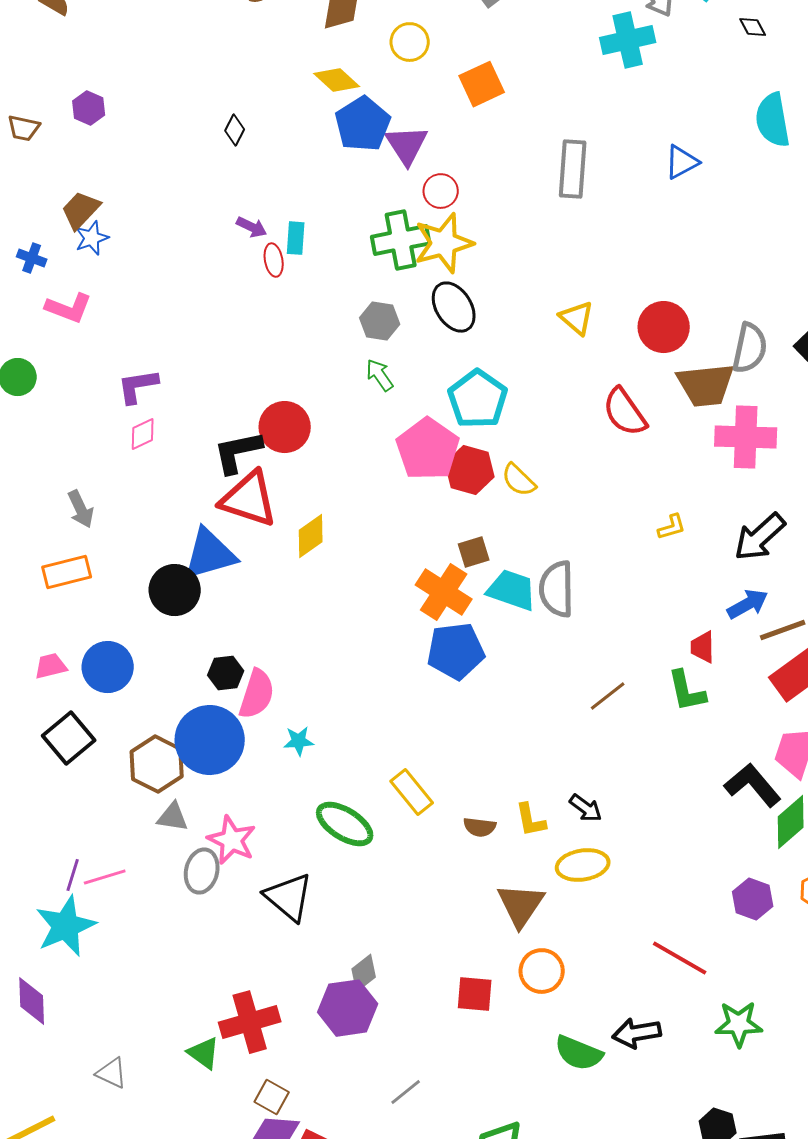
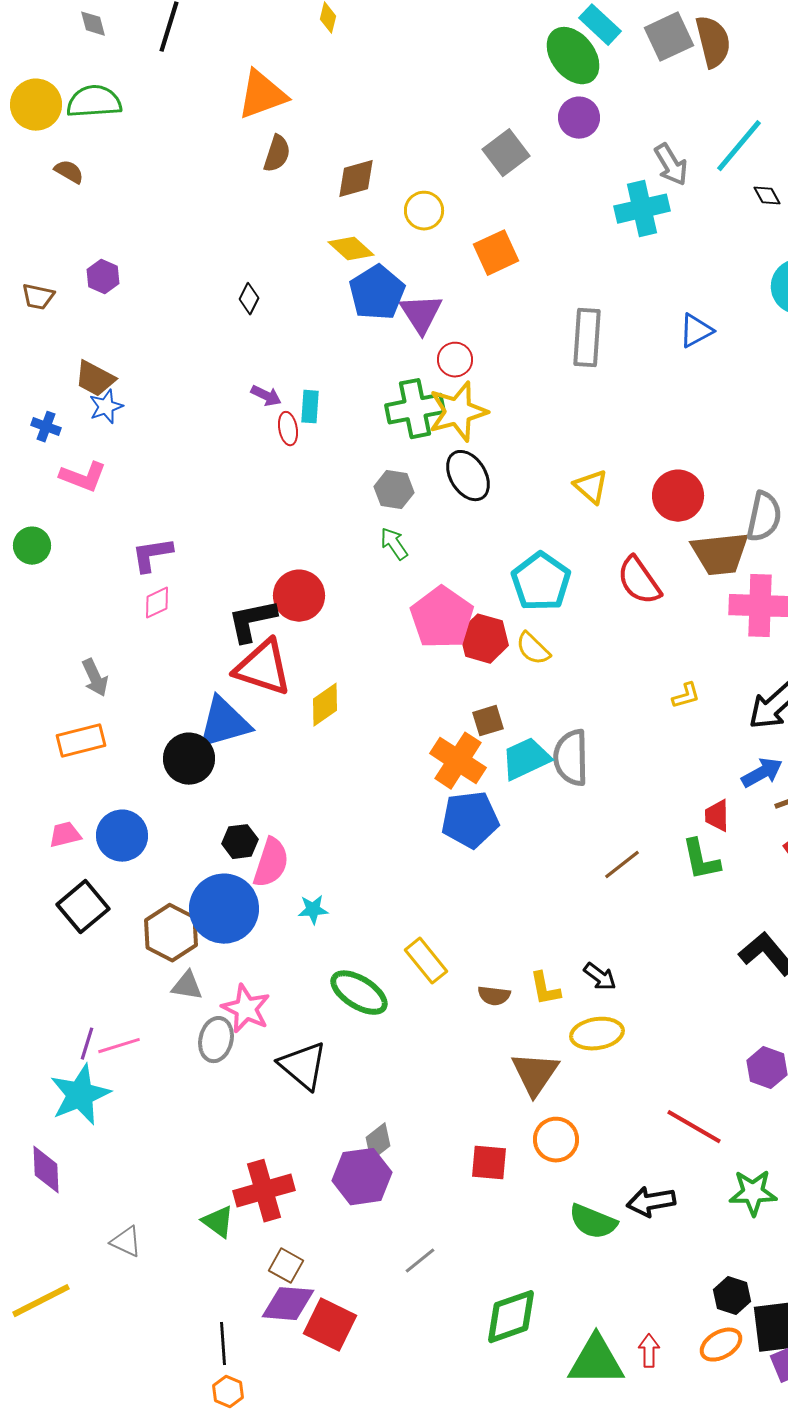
brown trapezoid: (81, 210) -> (95, 379), turned -105
cyan pentagon: (478, 399) -> (541, 582), moved
cyan trapezoid: (512, 590) -> (526, 759), turned -44

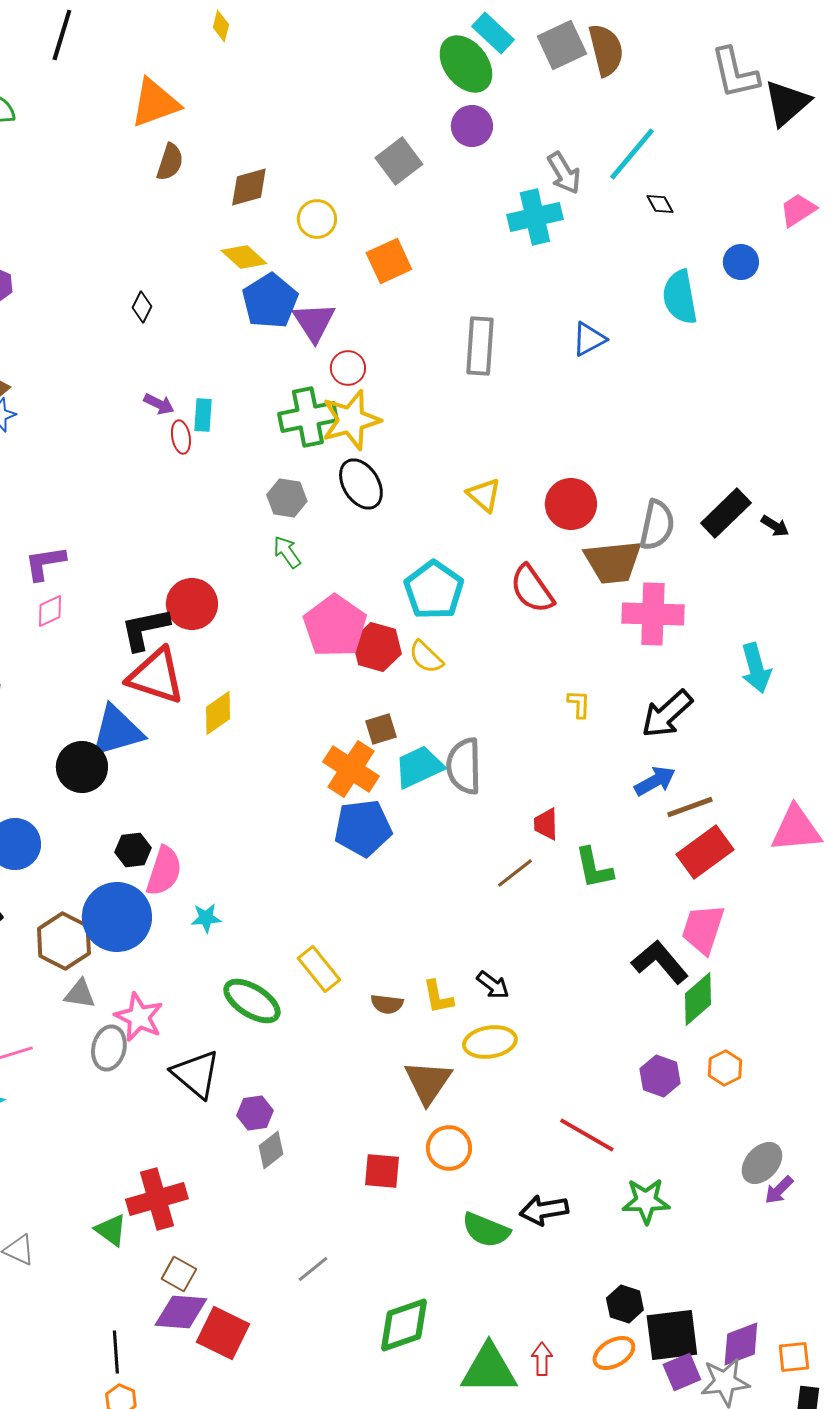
yellow L-shape: (686, 696) -> (579, 704), turned -72
red trapezoid: (717, 816) -> (546, 824), moved
purple hexagon: (362, 1177) -> (255, 1113), moved, size x0.6

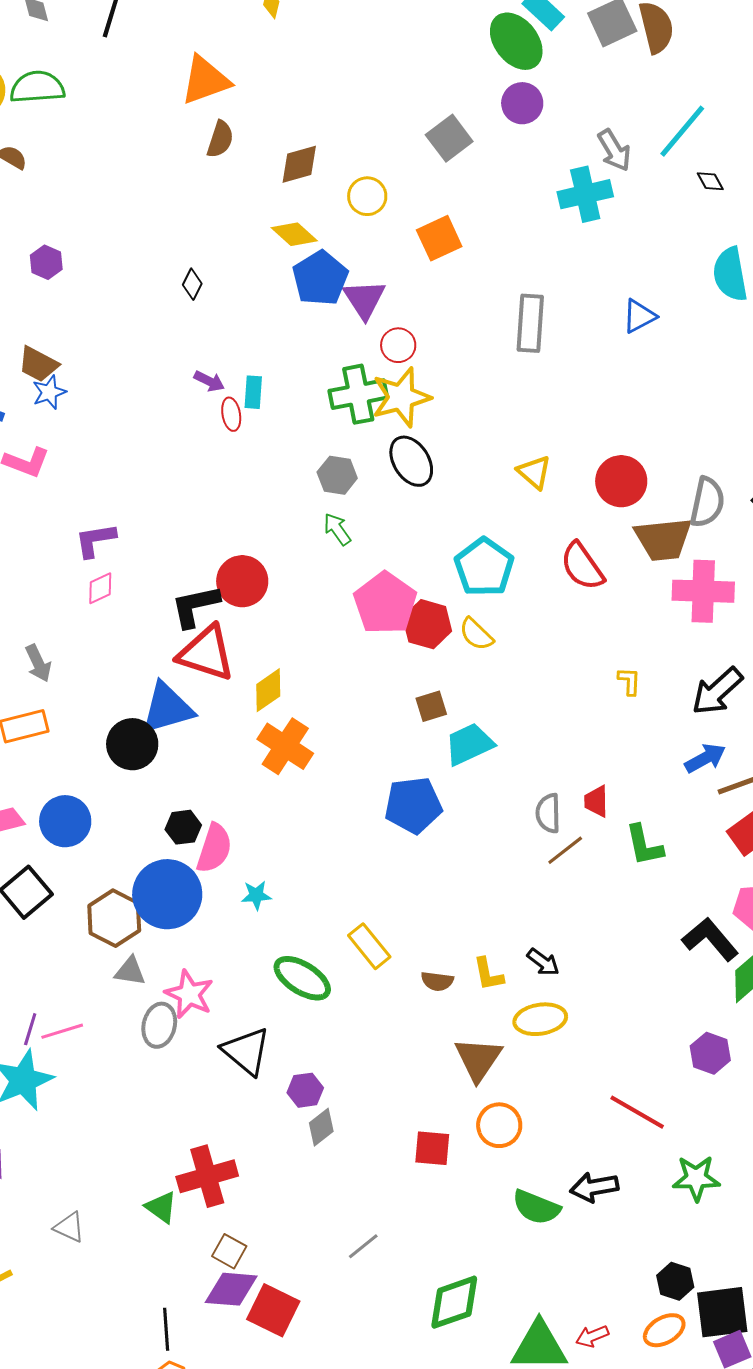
gray semicircle: (464, 766) -> (548, 813), moved, size x0.7
orange cross: (351, 769) -> (285, 746), moved
red arrow: (542, 1359) -> (592, 1336), turned -112

